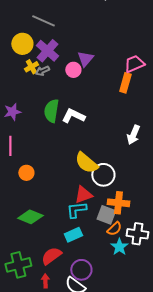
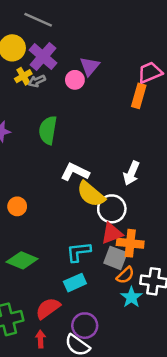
white L-shape: (73, 116) -> (75, 172), moved
white arrow: (133, 135) -> (131, 173), moved
red triangle: (83, 195) -> (112, 233), moved

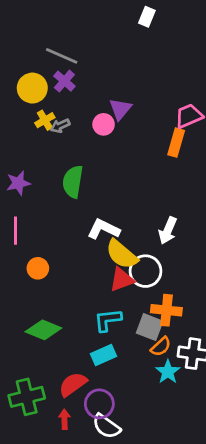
purple cross: (43, 56) -> (64, 81), moved, size x0.7
red triangle: (112, 233) -> (122, 279), moved
purple circle: (85, 326) -> (99, 404), moved

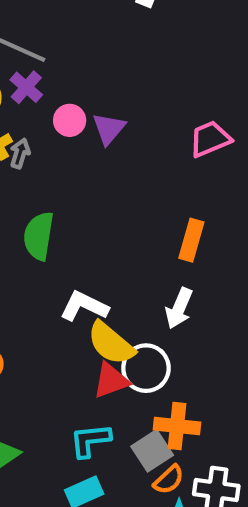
pink circle: (104, 124) -> (70, 120), moved
gray arrow: (60, 126) -> (20, 153), turned 132
orange rectangle: (176, 143) -> (191, 240), moved
gray square: (150, 327) -> (152, 451), turned 36

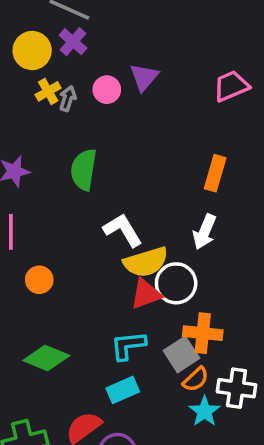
pink circle: (70, 120) -> (107, 90), moved
white L-shape: (84, 306) -> (123, 230), turned 33
yellow semicircle: (111, 343) -> (146, 262), turned -57

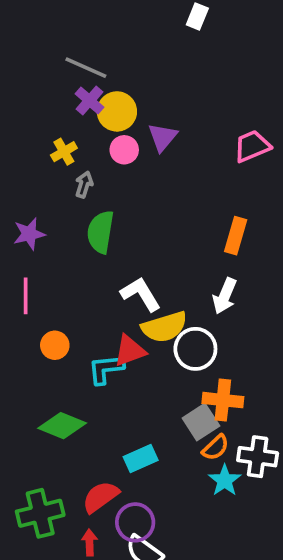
yellow circle: (32, 51) -> (117, 111), moved
gray arrow: (68, 98) -> (84, 185), moved
red triangle: (146, 294) -> (130, 351), moved
cyan L-shape: (128, 346) -> (106, 369), moved

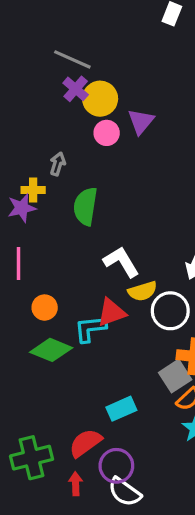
yellow cross: (64, 152) -> (33, 190), moved, turned 30
gray arrow: (84, 185) -> (58, 164), moved
yellow semicircle: (164, 327) -> (143, 291), size x0.7
green diamond: (62, 426) -> (51, 350), moved

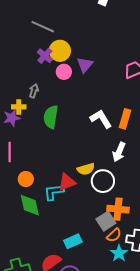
purple cross: (76, 89) -> (45, 56), moved
white L-shape: (121, 262) -> (101, 119), moved
green diamond: (51, 350) -> (30, 205), turned 55

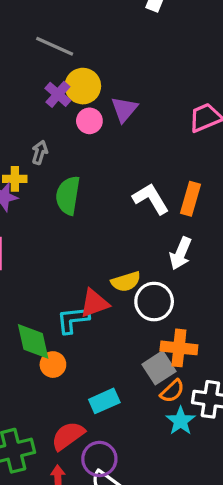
orange circle: (26, 179) -> (53, 365), moved

